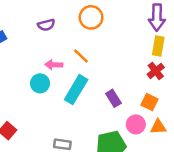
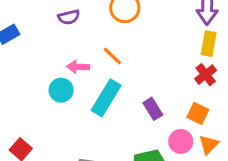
orange triangle: (158, 127) -> (209, 145), turned -42

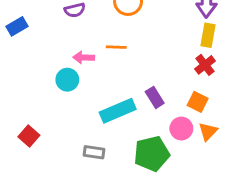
orange line: (112, 56) -> (116, 47), turned -42
cyan rectangle: (106, 98) -> (118, 111), moved, turned 36

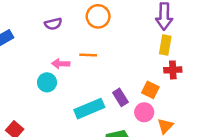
red cross: (205, 65) -> (173, 70), moved, turned 35
orange square: (198, 102) -> (150, 90), moved
pink circle: (181, 129) -> (144, 112), moved

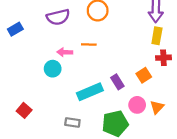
purple semicircle: (53, 24) -> (58, 17), size x1.5
orange square: (150, 90) -> (144, 75), turned 32
pink circle: (144, 112) -> (137, 105), moved

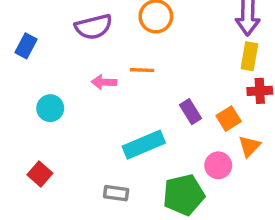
blue rectangle: (15, 29) -> (26, 46), turned -32
cyan circle: (53, 69) -> (50, 108), moved
purple rectangle: (117, 82) -> (191, 112), moved
orange triangle: (157, 107) -> (249, 146), moved

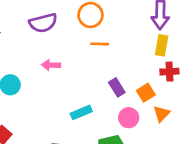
orange line: (142, 70) -> (100, 44), moved
cyan rectangle: (144, 145) -> (81, 112), size x0.7
pink circle: (218, 165) -> (129, 118), moved

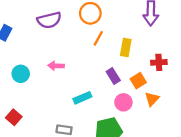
orange line: (100, 44) -> (98, 38), turned -63
yellow rectangle: (162, 45) -> (126, 48), moved
pink arrow: (51, 65) -> (56, 66), moved

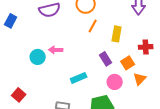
cyan circle: (21, 74) -> (38, 57), moved

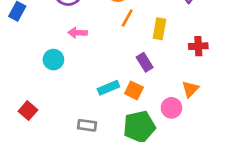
pink arrow: (56, 50) -> (78, 33), moved
orange square: (128, 63) -> (134, 90), moved, turned -32
pink circle: (115, 82) -> (171, 108), moved

